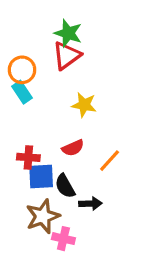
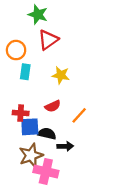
green star: (68, 33) -> (38, 15), moved
cyan rectangle: (22, 92) -> (25, 72), moved, turned 42
black semicircle: (65, 186) -> (47, 134), turned 132
pink cross: (63, 239) -> (46, 171), size x1.5

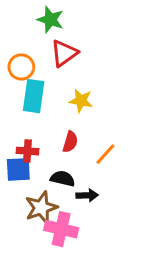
cyan rectangle: (25, 72) -> (34, 96), size x1.5
red semicircle: (53, 106) -> (70, 142), turned -49
blue square: (30, 127) -> (18, 169), moved

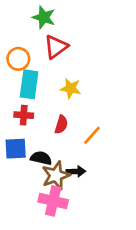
red cross: (27, 151) -> (24, 115), moved
black semicircle: (63, 179) -> (41, 158), moved
brown star: (41, 208) -> (56, 175), moved

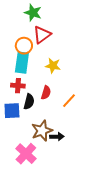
orange circle: (18, 59) -> (24, 46), moved
black semicircle: (41, 158) -> (29, 102), moved, turned 91
black arrow: (76, 171) -> (57, 137), moved
pink cross: (53, 201) -> (26, 154), moved, turned 30

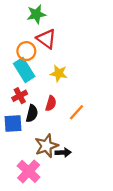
green star: (33, 13) -> (36, 14), turned -30
red triangle: (42, 35) -> (46, 39), turned -48
cyan rectangle: (22, 63) -> (24, 70), turned -40
red cross: (18, 86) -> (20, 96), turned -32

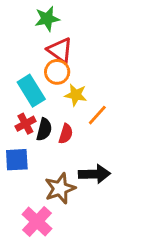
orange circle: (26, 51) -> (57, 72), moved
orange line: (76, 112) -> (97, 115), moved
black semicircle: (32, 113) -> (44, 129), moved
black arrow: (63, 152) -> (94, 174), moved, size x1.5

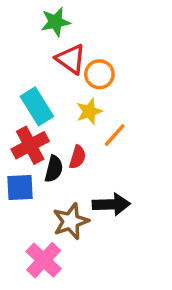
orange circle: (57, 72) -> (99, 74), moved
yellow star: (76, 95) -> (89, 111), turned -30
red cross: (25, 124) -> (30, 145), size x1.5
black semicircle: (44, 129) -> (54, 169), moved

